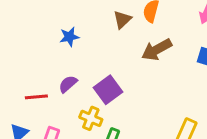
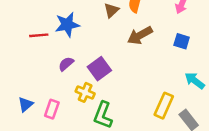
blue star: (69, 37) -> (67, 25), size x1.5
red line: (36, 97) -> (39, 35), moved

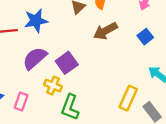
blue square: (182, 41) -> (145, 37), turned 35
purple semicircle: (66, 64) -> (35, 58), size x1.6

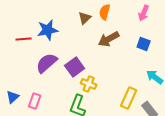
blue square: (145, 37) -> (144, 44), turned -32
yellow cross: (53, 86) -> (89, 84), moved

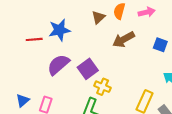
pink arrow: (144, 13) -> (147, 12), moved, turned -126

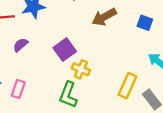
purple semicircle: (58, 65) -> (21, 45), moved, size x0.6

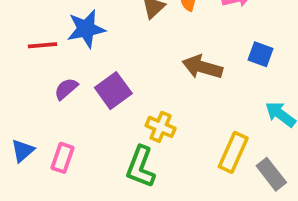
brown arrow: (104, 17) -> (202, 67), moved, turned 45
purple square: (65, 50) -> (113, 91), moved

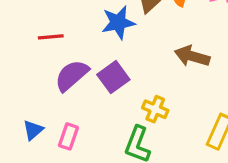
blue star: (86, 29) -> (118, 22), moved
purple semicircle: (66, 89) -> (72, 75), size x1.6

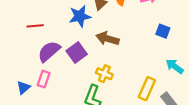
brown arrow: (192, 56) -> (108, 39), moved
pink rectangle: (68, 136) -> (44, 79), moved

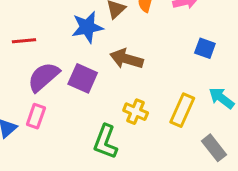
purple square: (77, 52) -> (83, 78), turned -30
yellow cross: (104, 74) -> (136, 112), moved
yellow rectangle: (147, 89) -> (182, 110), moved

